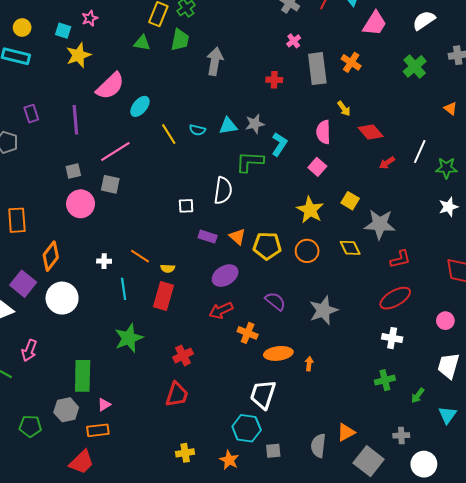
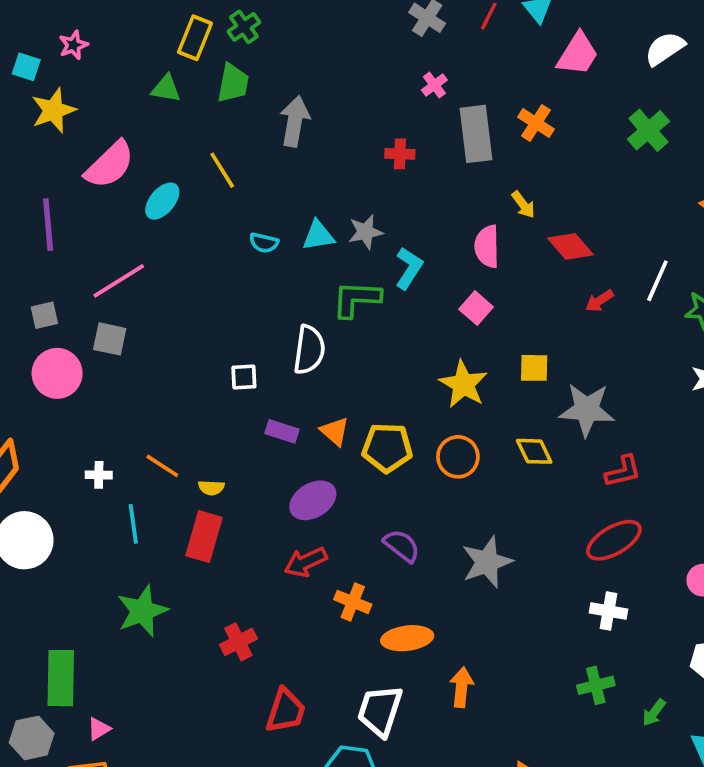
yellow line: (169, 134) -> (222, 170), moved
yellow square: (350, 201) -> (534, 368), turned -30
orange arrow: (309, 364) -> (462, 687), moved, size x1.5
red trapezoid: (177, 394) -> (286, 711), moved

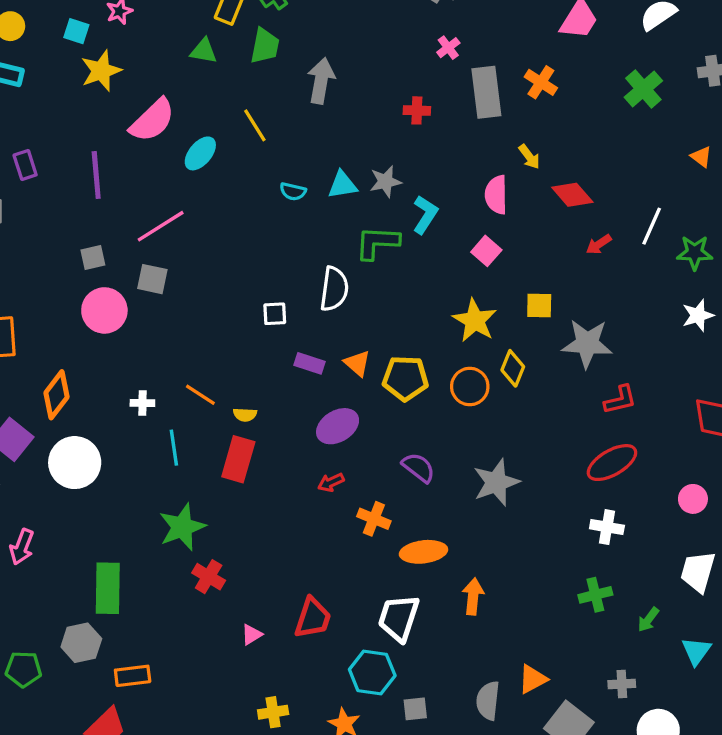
yellow diamond: (534, 451) -> (513, 368), moved, turned 48
red arrow: (306, 562) -> (331, 482), size x0.7
red cross: (238, 642) -> (209, 577), moved, turned -32
pink triangle: (99, 729) -> (252, 634), moved

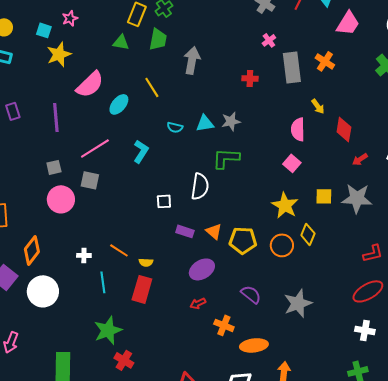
red diamond: (572, 195) -> (344, 129), turned 50
cyan L-shape: (425, 215) -> (141, 151), moved
gray star: (587, 344) -> (357, 198), moved

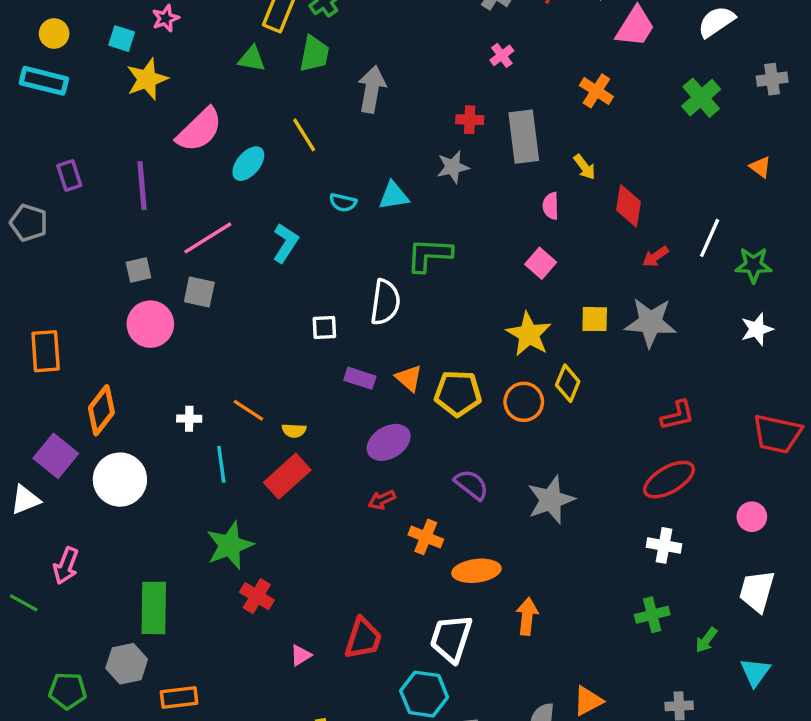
gray rectangle: (292, 67) -> (524, 137), moved
gray star: (231, 121) -> (453, 167), moved
pink semicircle: (298, 129) -> (551, 206), size x0.7
red rectangle: (142, 289) -> (287, 476), turned 32

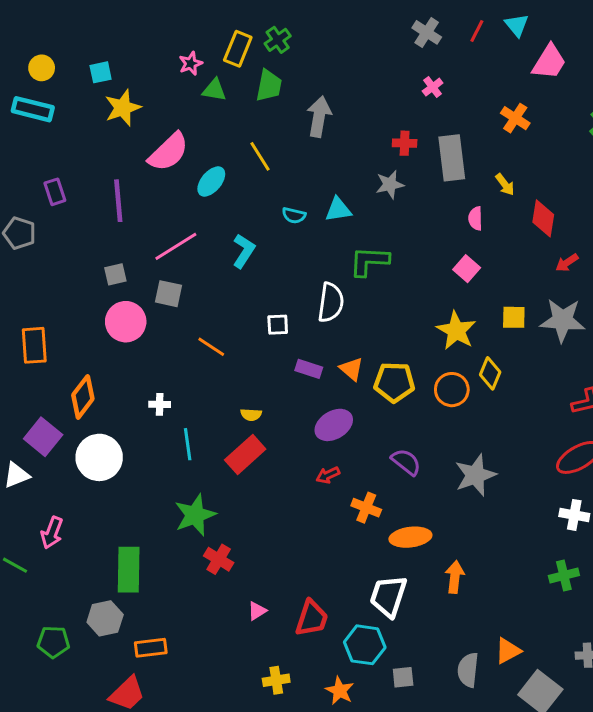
pink star: (166, 18) -> (191, 63), moved
cyan square: (122, 39) -> (101, 72), turned -30
orange line: (248, 410) -> (211, 347), moved
red trapezoid: (363, 638) -> (312, 618), moved

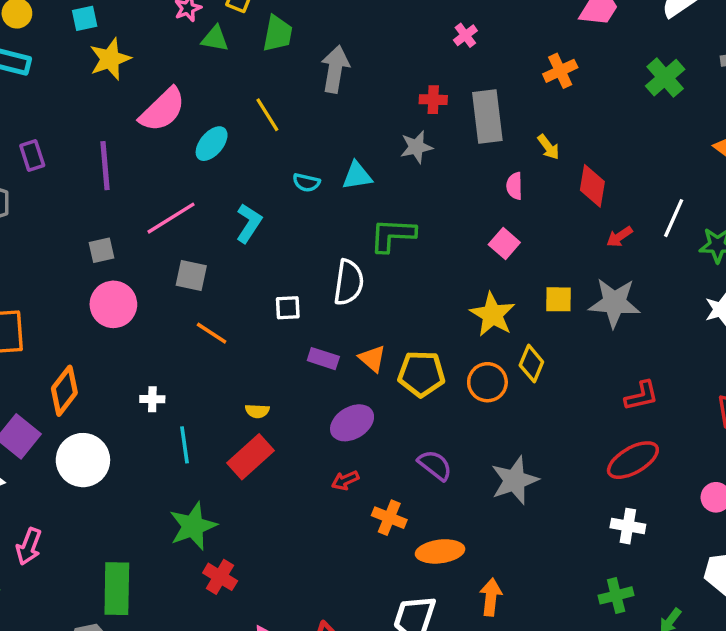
orange cross: (515, 118) -> (560, 71), turned 32
gray square: (168, 294) -> (191, 276), moved

